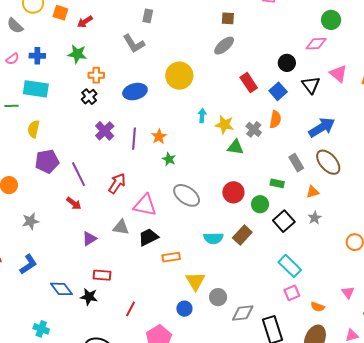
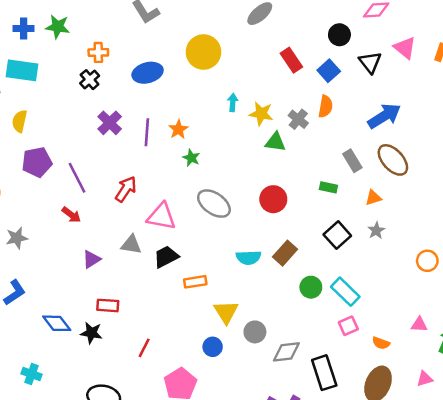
green star: (77, 54) -> (58, 27), moved
green circle: (260, 204) -> (311, 287), moved
pink triangle: (348, 292) -> (419, 325), turned -48

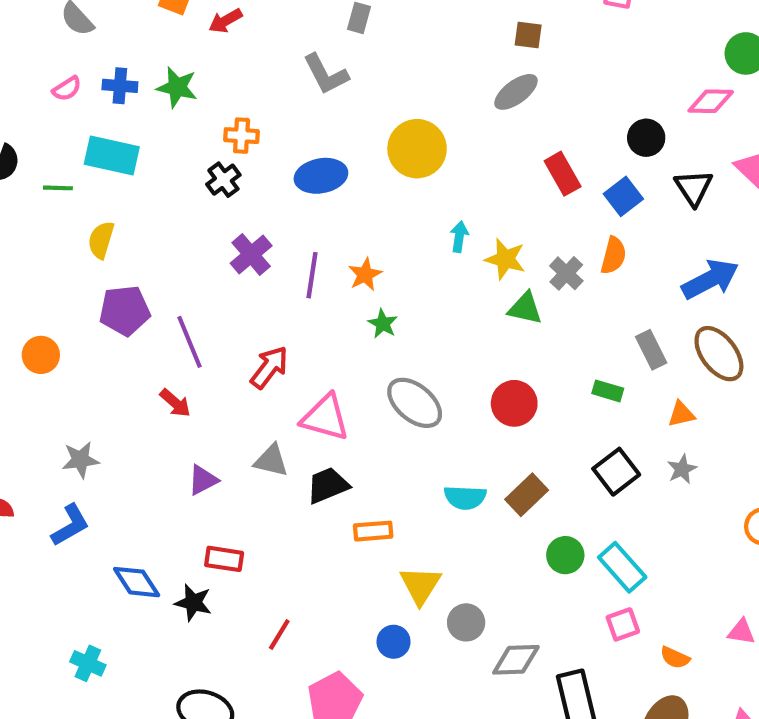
gray star: (17, 238) -> (80, 460), moved

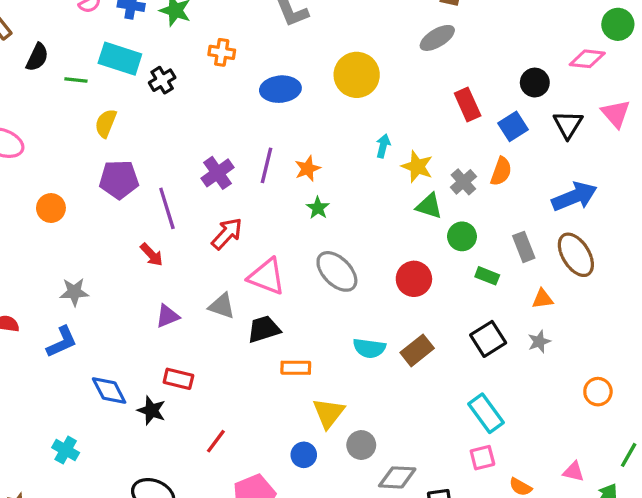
black cross: (223, 180) -> (162, 80), moved
purple cross: (251, 254) -> (218, 173), moved
green circle: (565, 555) -> (462, 236), moved

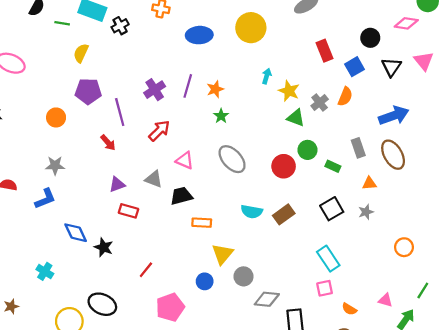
orange circle: (51, 208) -> (56, 117), moved
green circle: (462, 236) -> (307, 150), moved
pink triangle: (267, 276) -> (185, 161), size x0.7
red rectangle: (178, 379) -> (128, 211), moved

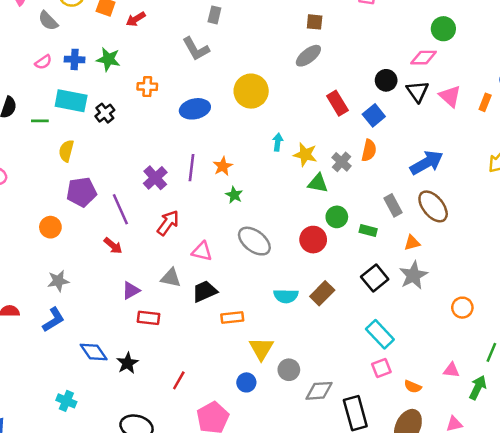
black triangle: (391, 67) -> (417, 91), moved
gray star: (366, 212) -> (413, 275), size x1.6
black star: (104, 247) -> (127, 363), turned 30

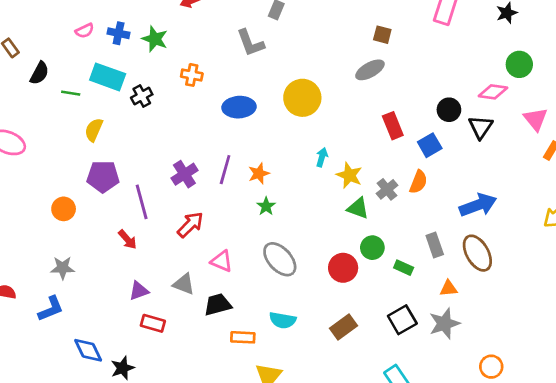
pink triangle: (450, 96) -> (535, 119), moved
cyan semicircle: (286, 296) -> (283, 320), moved

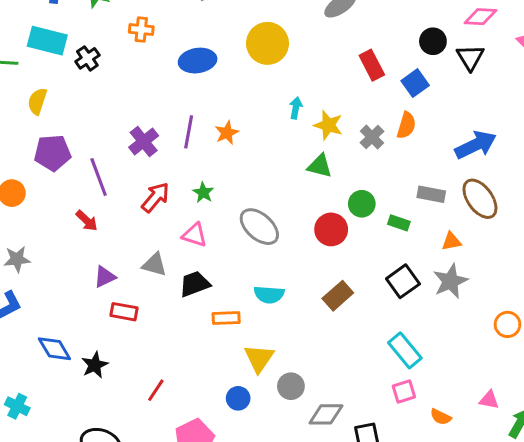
green star: (266, 206) -> (203, 193), moved
green triangle: (358, 208) -> (320, 166), moved
gray rectangle: (435, 245) -> (431, 194), turned -55

